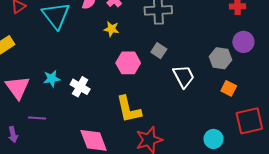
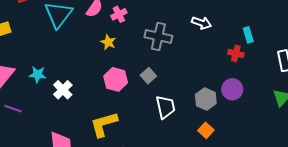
yellow L-shape: (129, 109) -> (104, 124), turned 72

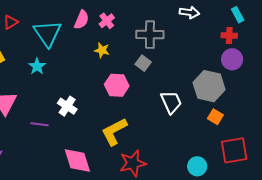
cyan star: (38, 74) -> (37, 66), moved, turned -30
gray square: (148, 76) -> (143, 63), moved
purple circle: (232, 89) -> (232, 59), moved
gray hexagon: (206, 99) -> (209, 86), size x1.4
purple line: (13, 109) -> (39, 124), moved

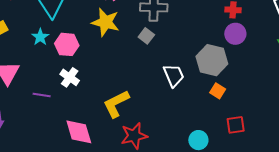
yellow star: (102, 50) -> (105, 22), size x1.8
pink hexagon: (117, 85) -> (67, 44), moved
red square: (234, 150) -> (236, 125), size x0.7

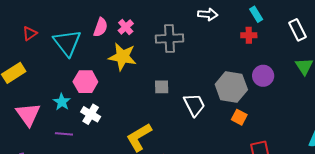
purple circle: (235, 34) -> (263, 76), moved
gray square: (146, 36) -> (162, 87), moved, turned -35
cyan star: (40, 37) -> (62, 102), moved

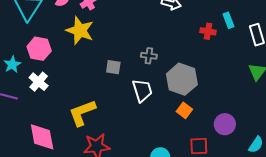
cyan rectangle: (256, 14) -> (229, 20), moved
gray cross: (170, 38) -> (149, 56), moved, size x0.6
purple circle: (263, 76) -> (225, 124), moved

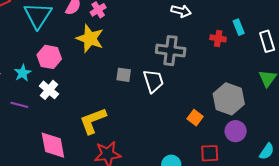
gray cross: (149, 56) -> (171, 51), moved, size x1.8
gray hexagon: (182, 79) -> (229, 99), moved
white trapezoid: (142, 90) -> (153, 81), moved

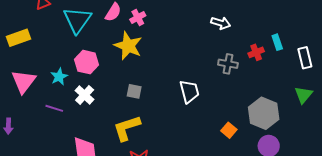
red cross: (218, 38) -> (256, 52), turned -35
gray cross: (171, 51) -> (228, 64), moved, size x0.7
gray square: (124, 75) -> (134, 91), moved

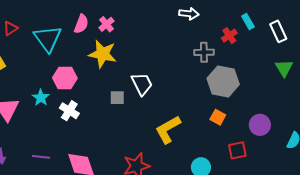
white trapezoid: (189, 91) -> (142, 84), moved
purple line: (54, 108) -> (41, 157), moved
gray hexagon: (264, 113) -> (223, 81), moved
yellow L-shape: (127, 128) -> (168, 130), moved

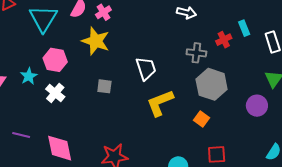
white trapezoid: (142, 84) -> (146, 68), moved
purple circle: (260, 125) -> (257, 106), moved
yellow L-shape: (168, 130) -> (160, 103), moved

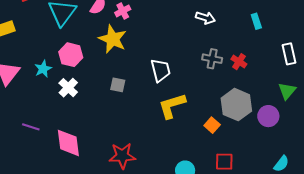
cyan rectangle: (244, 28) -> (256, 21), moved
red cross: (224, 40) -> (239, 62), moved, turned -35
gray hexagon: (212, 84) -> (236, 105), moved

